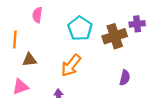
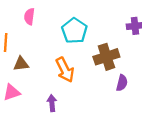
brown cross: (115, 36) -> (106, 57), moved
orange arrow: (71, 65) -> (65, 70), turned -65

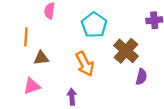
brown cross: (106, 57) -> (126, 51), turned -30

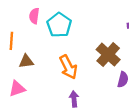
cyan pentagon: (94, 25) -> (59, 25), moved
purple arrow: (72, 97) -> (74, 99), moved

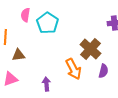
orange arrow: (68, 67) -> (73, 69), moved
purple arrow: (74, 99) -> (46, 84), moved

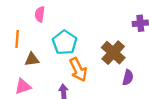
cyan pentagon: (47, 23) -> (65, 42), moved
orange arrow: (73, 69) -> (78, 70), moved

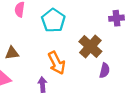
cyan pentagon: (65, 42) -> (53, 20), moved

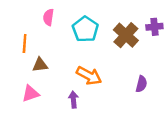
brown cross: (90, 47) -> (126, 35), moved
orange arrow: (57, 63) -> (89, 76), turned -35

